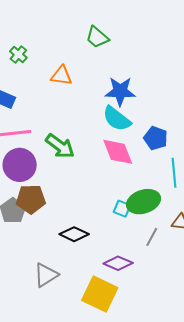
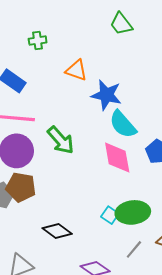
green trapezoid: (97, 37) -> (121, 24), moved
green cross: (18, 55) -> (38, 41), turned 30
blue star: (120, 91) -> (106, 95), moved

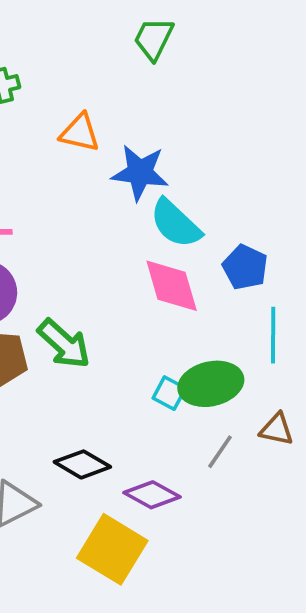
green trapezoid: (121, 24) -> (154, 39), turned 70
green arrow: (61, 140) -> (64, 344), moved
black diamond: (57, 231) -> (82, 464), moved

